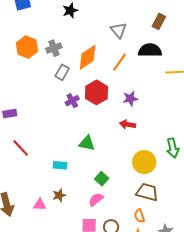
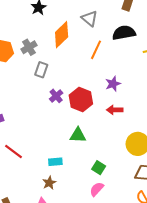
orange diamond: (88, 57) -> (62, 35), moved
red hexagon: (96, 92) -> (81, 99), moved
brown star: (59, 195) -> (49, 183), moved

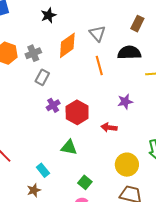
orange line: (96, 50) -> (99, 65), turned -48
purple star: (113, 84) -> (125, 102), moved
cyan rectangle: (55, 162) -> (43, 170), turned 48

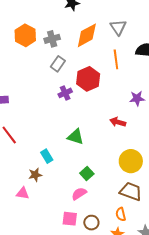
red hexagon: (77, 112) -> (88, 79), moved

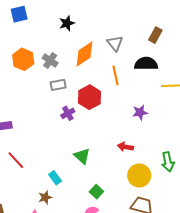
gray cross: (52, 39) -> (50, 60), turned -35
gray rectangle: (58, 64) -> (58, 85), turned 49
red arrow: (118, 122) -> (125, 147), moved
green triangle: (76, 137) -> (82, 156), turned 30

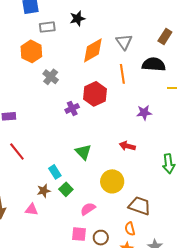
gray cross: (50, 60) -> (51, 77), moved
gray rectangle: (58, 85) -> (47, 27), moved
yellow circle: (139, 175) -> (112, 181), moved
green square: (96, 192) -> (66, 189), moved

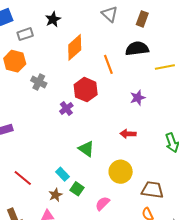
gray triangle: (124, 42) -> (110, 14), moved
red line: (17, 151) -> (23, 178), moved

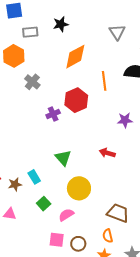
yellow circle: (121, 172) -> (79, 188), moved
green square: (77, 189) -> (44, 204), moved
brown star: (55, 195) -> (15, 184), moved

